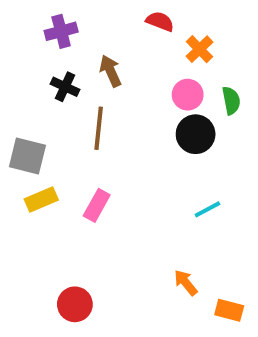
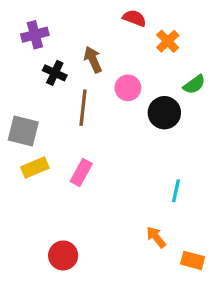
purple cross: (61, 31) -> (35, 35), moved
pink circle: (188, 95) -> (128, 88), moved
green semicircle: (231, 101) -> (194, 84), turned 65
cyan line: (207, 209) -> (176, 191), moved, turned -50

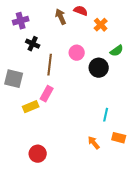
brown arrow: (93, 60) -> (61, 17), moved
yellow rectangle: (35, 167) -> (31, 107), moved
pink rectangle: (81, 172) -> (47, 94), moved
orange rectangle: (193, 260) -> (119, 138), moved

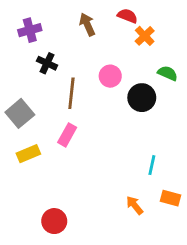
red semicircle: (81, 11) -> (127, 16), moved
green semicircle: (117, 51) -> (168, 73), turned -120
gray square: (14, 79) -> (20, 113), turned 36
yellow rectangle: (31, 107) -> (28, 154), moved

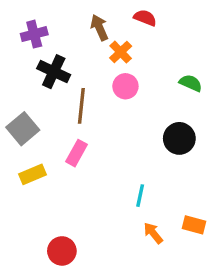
orange cross: (145, 36) -> (121, 52), moved
black cross: (47, 63) -> (54, 72), size x1.4
black circle: (142, 98) -> (179, 138), moved
cyan line: (152, 165) -> (140, 196), moved

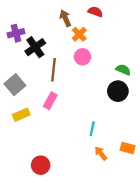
purple cross: (34, 34) -> (16, 33), moved
black cross: (54, 72) -> (35, 47), turned 30
green semicircle: (191, 83) -> (123, 70), moved

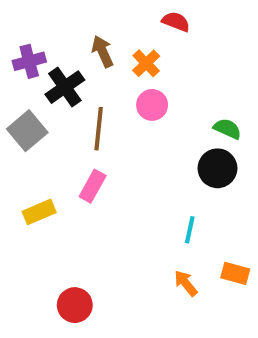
brown arrow: (65, 18) -> (103, 51), moved
gray square: (15, 85) -> (27, 131), moved
cyan line: (92, 129) -> (190, 230), moved

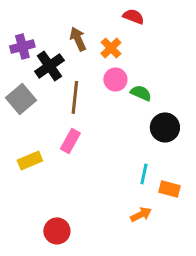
green semicircle: (227, 129) -> (141, 93), moved
orange rectangle: (235, 273) -> (169, 189), moved
orange arrow: (186, 283) -> (141, 214), turned 102

